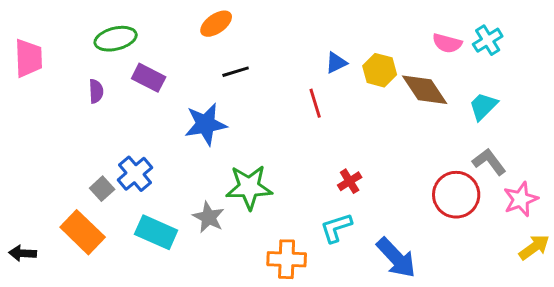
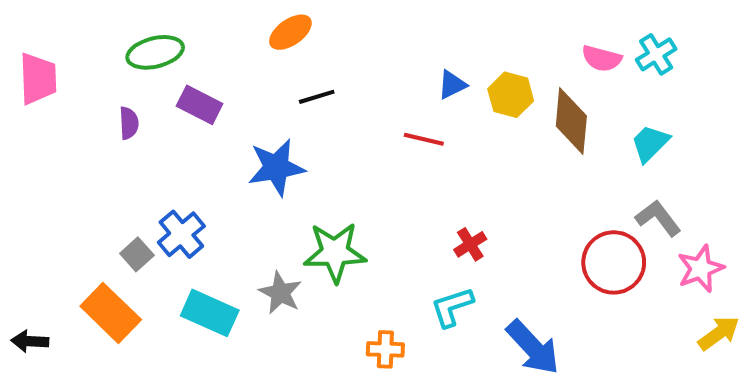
brown diamond: (425, 90) -> (571, 121), turned 39
red line: (315, 103) -> (424, 139), turned -60
orange cross: (287, 259) -> (385, 349), size x0.7

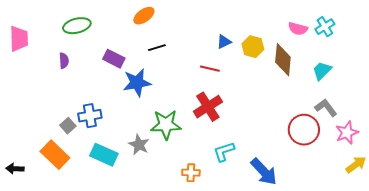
purple rectangle: (200, 105) -> (114, 59), moved
blue cross: (181, 234) -> (90, 116), turned 30
red cross: (470, 244) -> (208, 107), moved, size x1.8

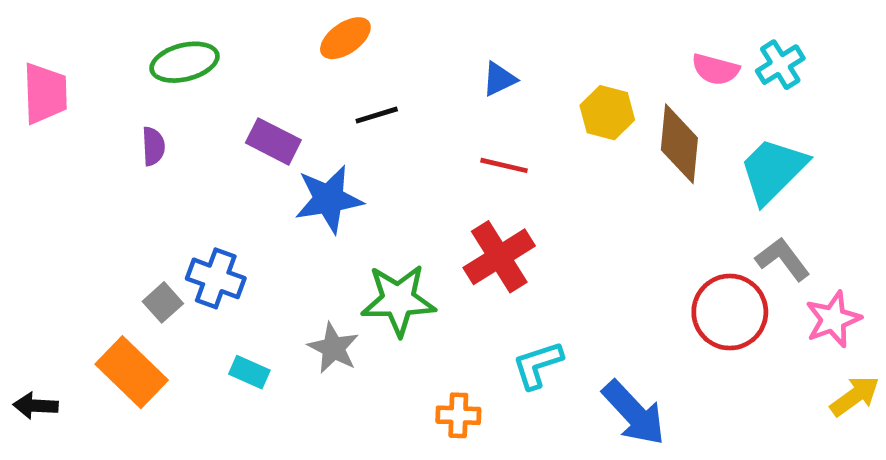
blue triangle: (224, 42) -> (499, 79), moved
cyan trapezoid: (322, 71) -> (773, 170), size x1.5
blue cross: (90, 116) -> (216, 278), turned 30
cyan rectangle: (104, 155) -> (249, 372), size x0.6

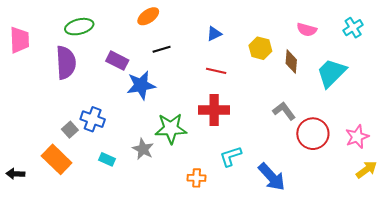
cyan cross: (780, 65) -> (353, 28), moved
brown diamond: (679, 144) -> (291, 62), size x0.7
purple semicircle: (153, 146) -> (66, 63), size x2.0
red cross: (499, 257) -> (214, 110), turned 32
gray L-shape: (783, 259) -> (284, 111), moved

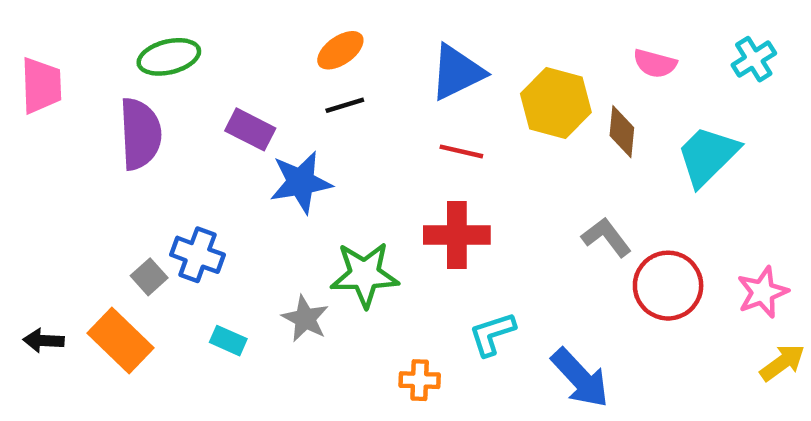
orange ellipse: (148, 16) -> (340, 50), moved
blue triangle: (214, 34) -> (457, 72), size x1.8
yellow hexagon: (260, 48) -> (556, 103), size x1.4
black arrow: (15, 174) -> (44, 341), moved

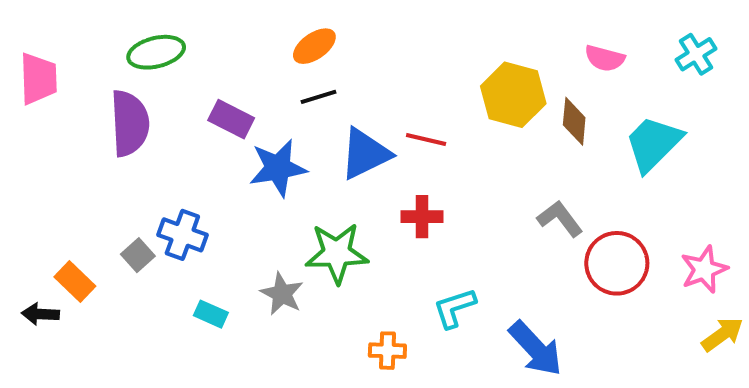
blue triangle: (457, 72) -> (365, 154), moved
red cross: (457, 235) -> (422, 217), size x0.7
orange rectangle: (120, 341) -> (75, 282), moved, size x0.7

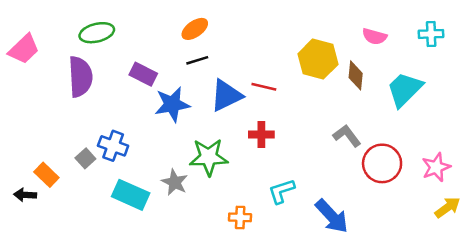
cyan cross: (696, 54) -> (431, 34), turned 30
pink trapezoid: (38, 79) -> (24, 49), turned 48
cyan rectangle: (211, 314) -> (131, 195), size x1.8

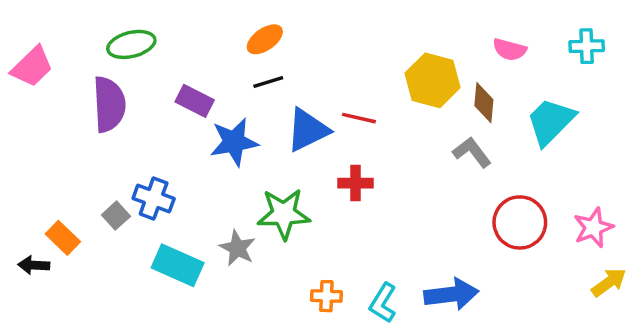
gray L-shape: (347, 136) -> (472, 152), moved
cyan L-shape: (282, 191) -> (383, 303), moved, turned -40
blue arrow: (332, 216) -> (451, 294), turned -54

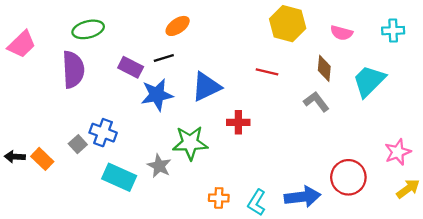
yellow hexagon: (433, 80) -> (288, 24), moved
black line: (268, 82) -> (164, 58), moved
red line: (359, 118) -> (267, 72), moved
red circle: (520, 222) -> (348, 177), moved
black arrow: (34, 265) -> (15, 157), moved

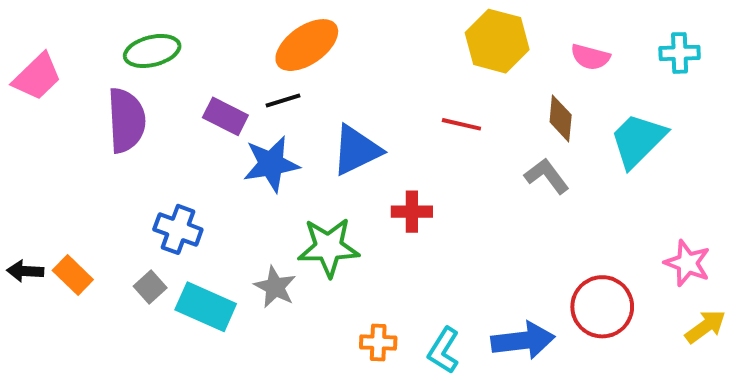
orange ellipse: (178, 26) -> (307, 45), size x1.5
gray square: (78, 144) -> (150, 287), moved
pink star: (398, 152) -> (687, 263), turned -30

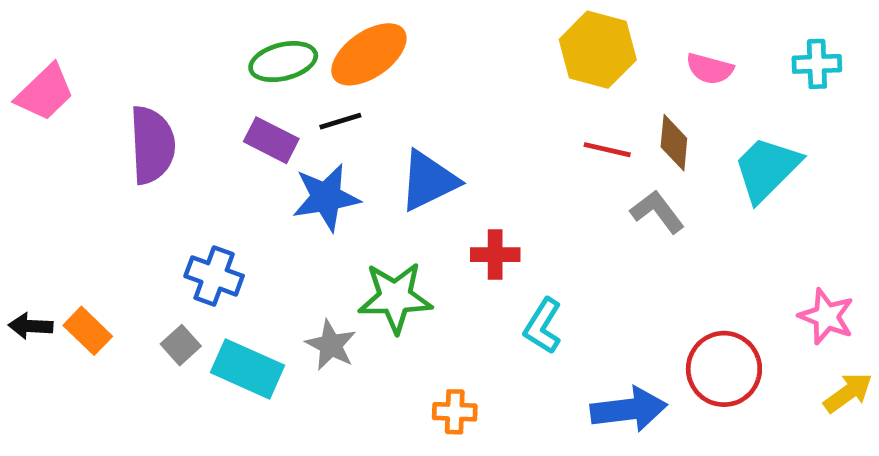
green ellipse: (152, 51) -> (283, 62), moved
red line: (461, 124) -> (607, 150), moved
cyan L-shape: (444, 350) -> (543, 326), moved

